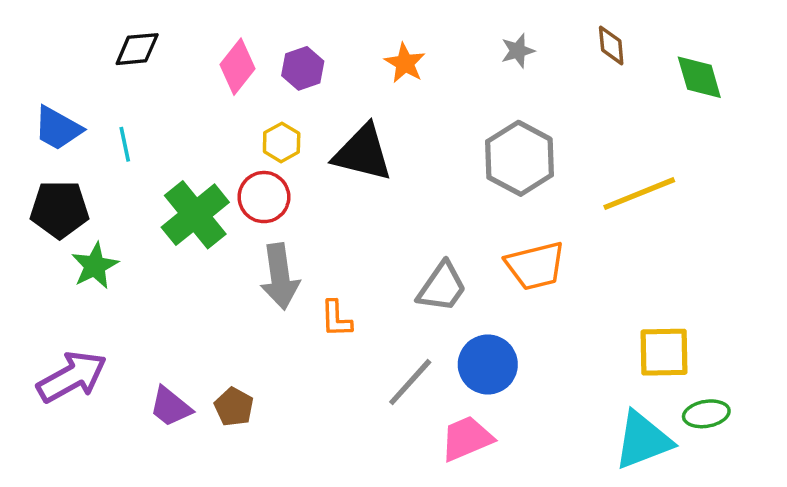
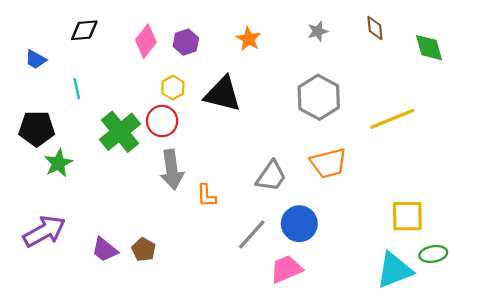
blue trapezoid: (58, 128) -> (36, 59), moved, size x0.7

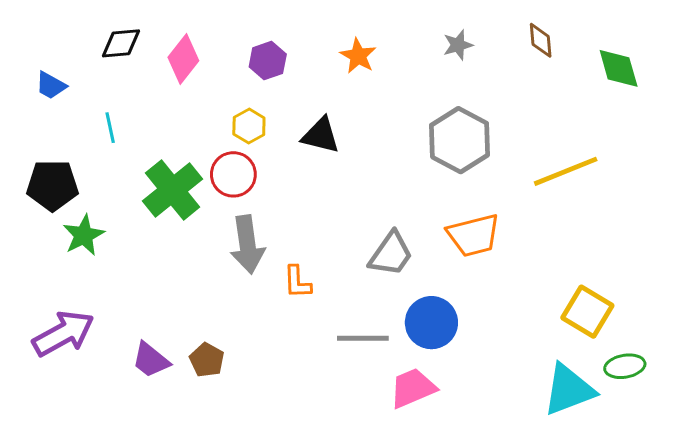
pink diamond: (146, 41) -> (183, 59), moved
black triangle: (223, 94) -> (321, 135), size x0.7
yellow square: (407, 216) -> (587, 312), turned 32
gray line: (252, 234) -> (363, 338), turned 48

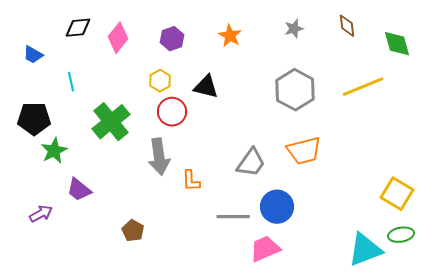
yellow line: (566, 171) -> (363, 87), moved
red circle: (233, 174) -> (172, 112), moved
yellow square: (587, 312) -> (397, 194), moved
purple arrow: (63, 333) -> (41, 214), size x0.6
purple trapezoid: (151, 360) -> (79, 190), moved

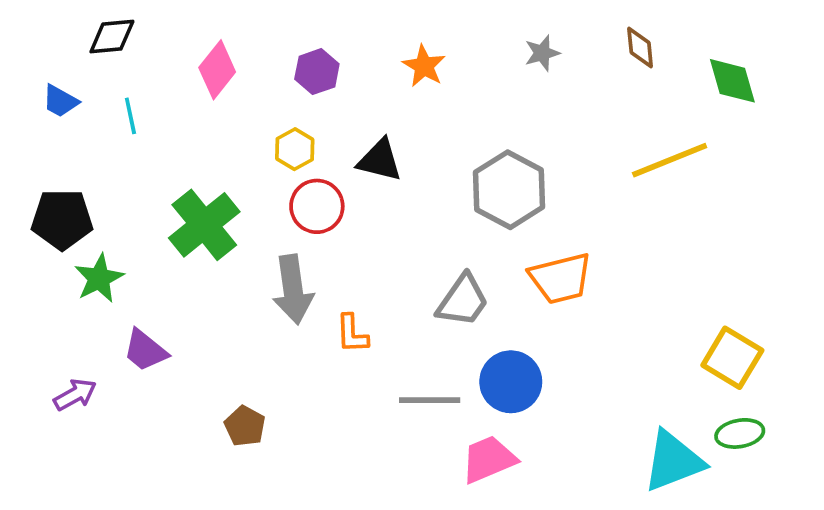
black diamond: (78, 28) -> (112, 36), moved
cyan line: (71, 82) -> (130, 116), moved
gray hexagon: (295, 90) -> (509, 190), moved

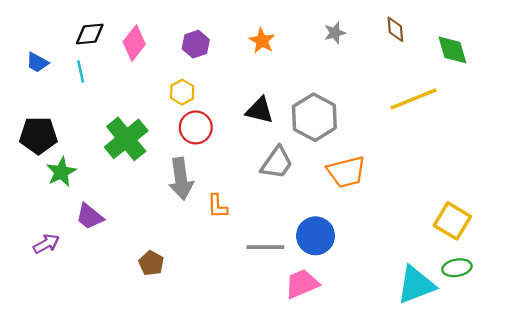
black diamond: (112, 36) -> (90, 34), moved
black triangle: (380, 160) -> (260, 110), moved
gray trapezoid: (463, 301) -> (277, 163), moved

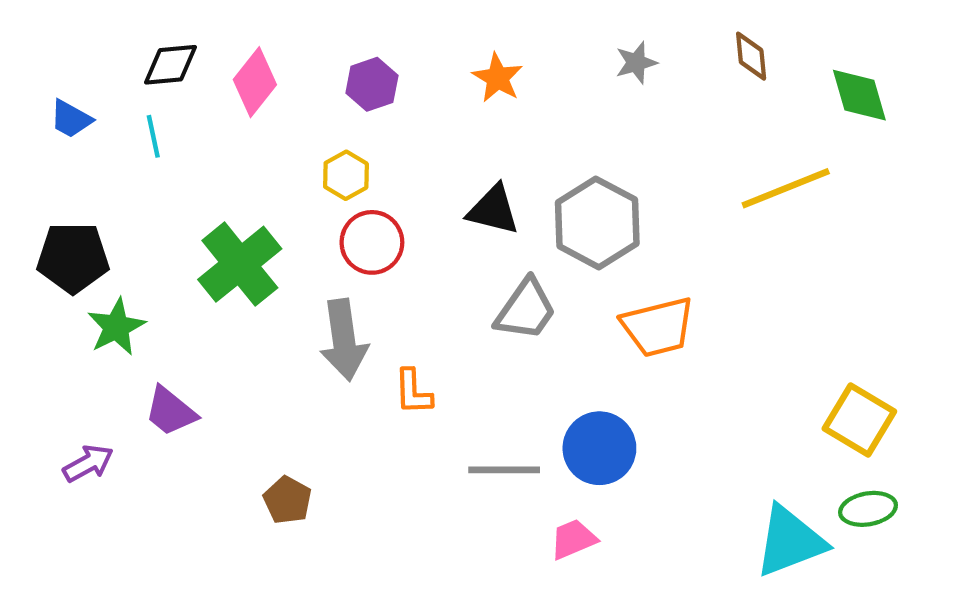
pink trapezoid: (302, 284) -> (573, 539), size x0.7

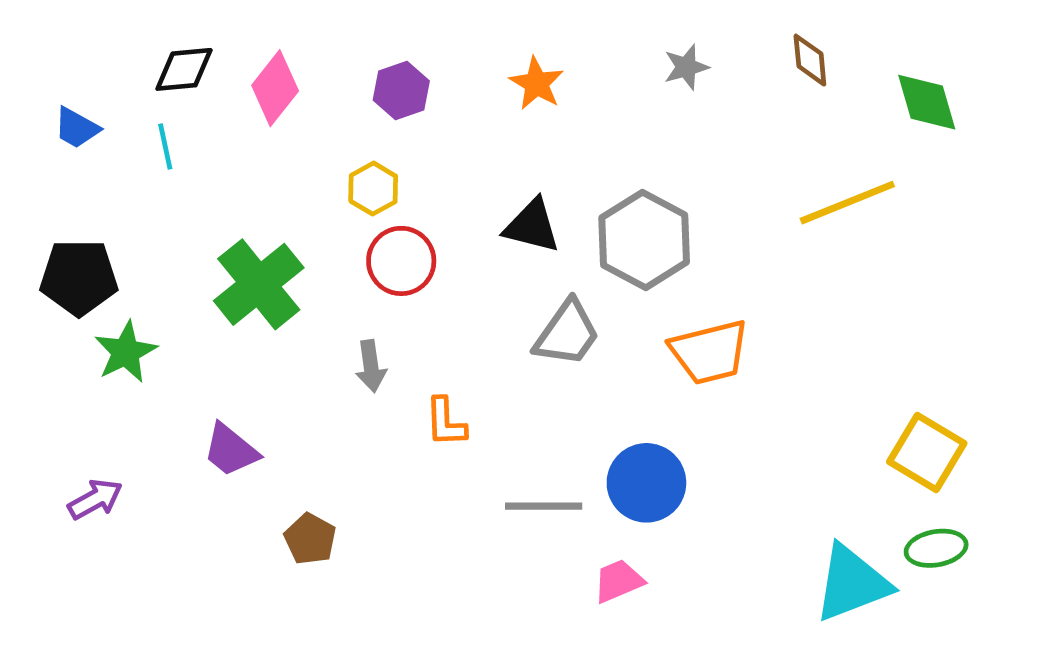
gray arrow: (344, 340) -> (371, 366), size x0.6
purple trapezoid: (170, 411) -> (231, 450), moved

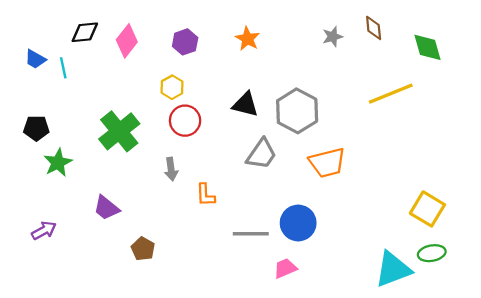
gray star: (686, 67) -> (333, 37), moved
cyan line: (165, 147) -> (63, 68), moved
black pentagon: (79, 277) -> (36, 128), size x0.7

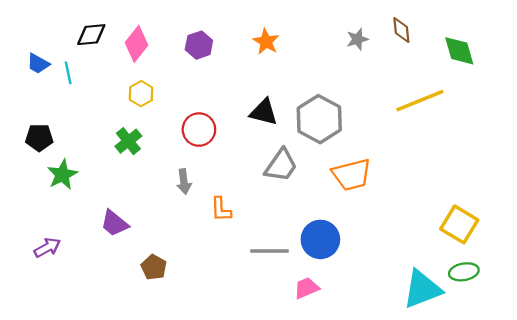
yellow hexagon: (172, 87) -> (141, 94), moved
green cross: (119, 131) -> (128, 141), size x0.6

